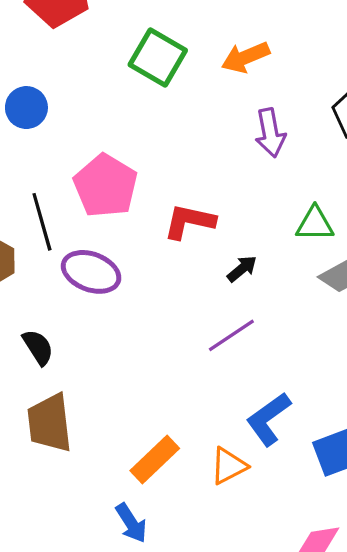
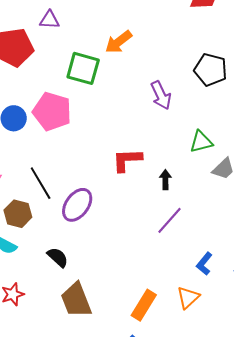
orange arrow: (246, 57) -> (119, 42), moved
pink pentagon: (106, 186) -> (52, 112), moved
black arrow: (242, 269) -> (165, 180), turned -36
purple ellipse: (91, 272) -> (77, 205), turned -60
blue L-shape: (268, 419) -> (204, 264), size x0.7

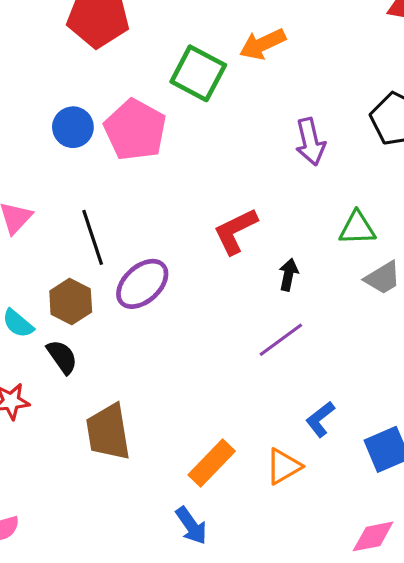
red L-shape: (127, 160) -> (235, 231), turned -36
brown hexagon: (18, 214) -> (71, 301), moved
black semicircle: (58, 257) -> (62, 357), moved

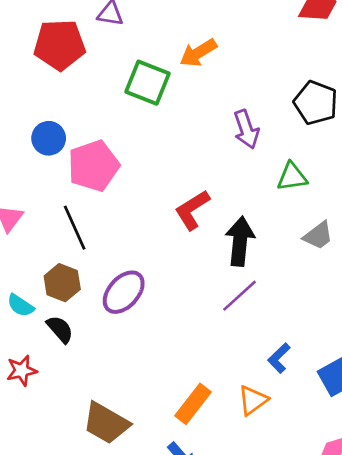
pink pentagon: (135, 130) -> (94, 166), moved, turned 30
green triangle: (357, 228) -> (292, 177), moved
black arrow: (288, 275) -> (240, 241), size x1.8
purple ellipse: (142, 284) -> (124, 292), moved
brown trapezoid: (108, 432) -> (106, 423), moved, turned -45

